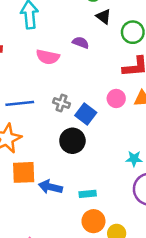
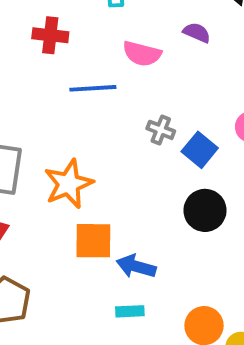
blue line: (20, 103) -> (93, 88), moved
black circle: (72, 141) -> (205, 210), moved
cyan rectangle: (88, 194) -> (130, 311), moved

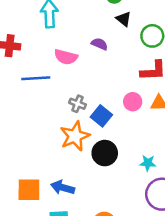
orange star: (69, 184) -> (75, 136), moved
orange square: (93, 241) -> (29, 190), moved

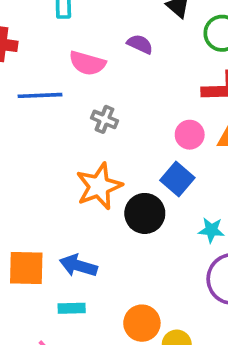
gray cross: (78, 104) -> (104, 119), moved
blue square: (101, 116) -> (177, 179), moved

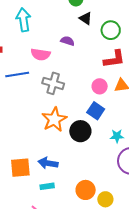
gray cross: (104, 119) -> (53, 83), size x1.5

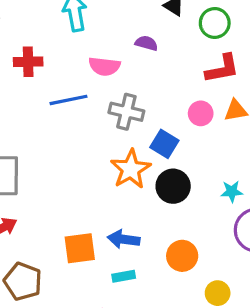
blue square: (96, 111) -> (164, 144), moved
orange circle: (86, 190) -> (182, 256), moved

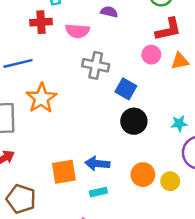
red cross: (28, 62) -> (41, 22), moved
blue line: (69, 100) -> (18, 63), moved
pink circle: (201, 113) -> (151, 55), moved
orange star: (131, 169) -> (41, 98), moved
yellow circle: (218, 293) -> (170, 181), moved

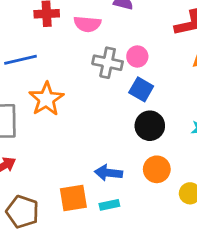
pink circle: (151, 55) -> (137, 56), moved
orange square: (64, 172) -> (73, 198), moved
orange circle: (143, 175) -> (157, 169), moved

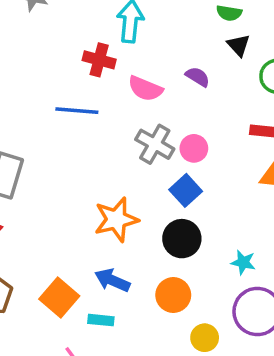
blue line: (21, 60) -> (77, 111), moved
orange star: (46, 99) -> (116, 220), moved
orange square: (73, 198) -> (59, 297), turned 32

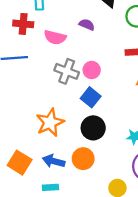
orange circle: (173, 295) -> (83, 159), moved
orange square: (59, 297) -> (20, 163), moved

